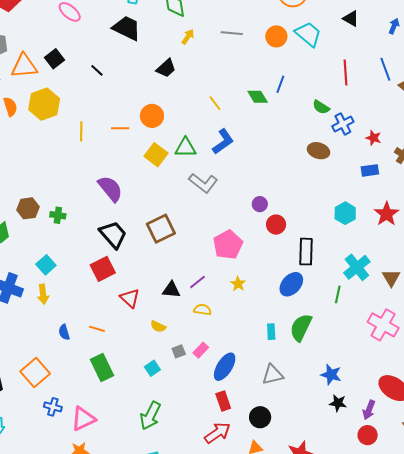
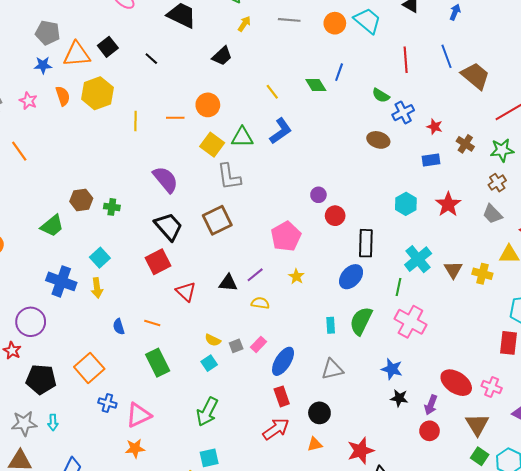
gray L-shape: (203, 183) -> (229, 177), moved, turned 44
pink cross: (383, 325) -> (410, 322), moved
yellow semicircle: (158, 326) -> (213, 340), moved

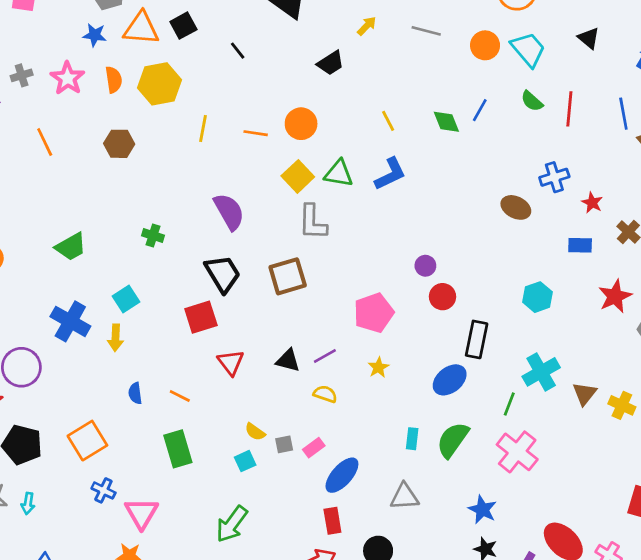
green semicircle: (381, 95) -> (532, 101), moved
pink star: (28, 101) -> (68, 78), size x1.4
brown hexagon: (81, 200) -> (119, 144), moved
red star: (448, 204) -> (615, 296), moved
pink triangle: (139, 415) -> (141, 513), turned -44

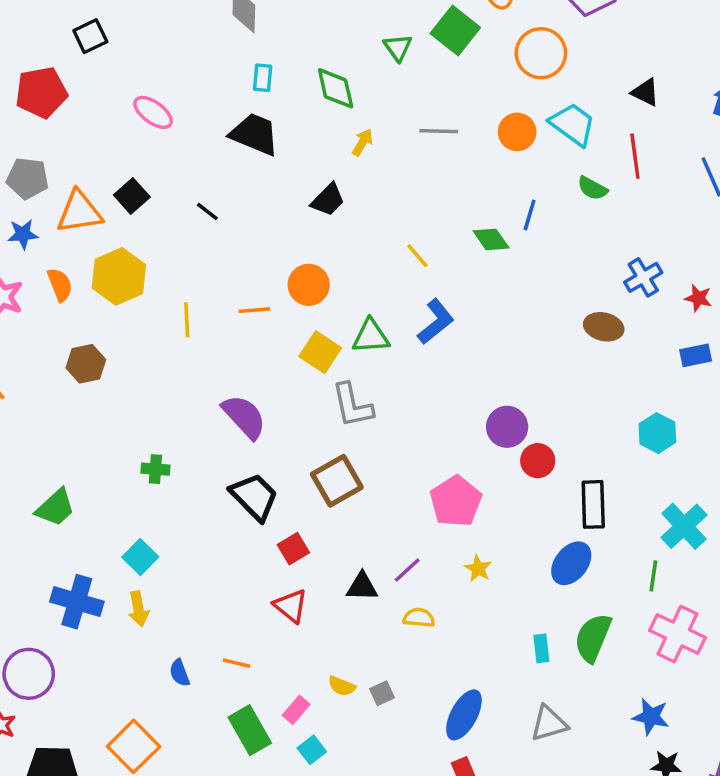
red line: (569, 109) -> (635, 156), moved
purple circle: (425, 266) -> (507, 427), size x1.5
red square: (201, 317) -> (293, 549), moved, size x0.7
pink rectangle: (314, 448) -> (296, 710), moved
cyan square: (245, 461) -> (312, 750), moved

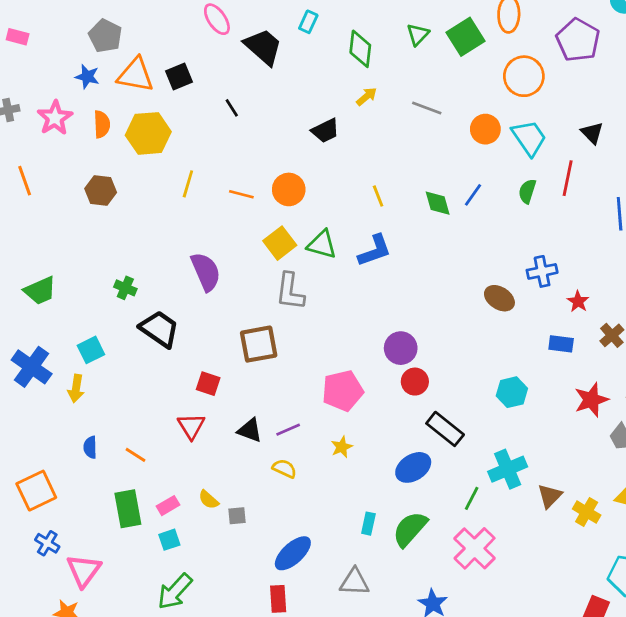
black trapezoid: (255, 134) -> (263, 47), moved
green semicircle: (592, 188) -> (527, 191), turned 60
black trapezoid: (254, 497) -> (159, 329), moved, turned -30
black rectangle: (593, 504) -> (445, 429), turned -69
red square: (293, 549) -> (208, 384), turned 30

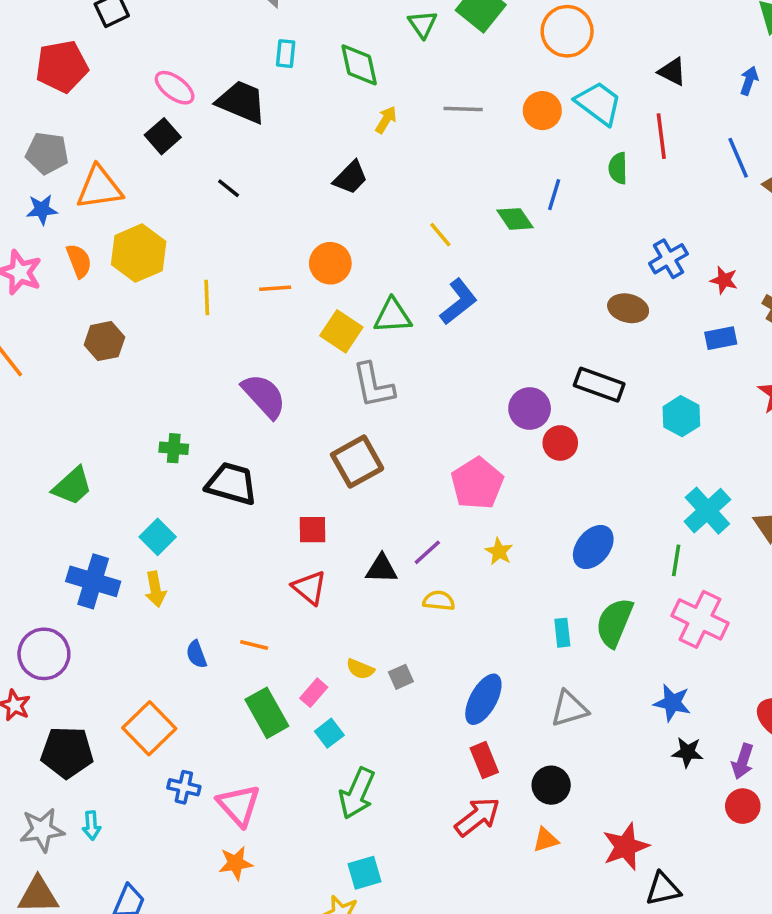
black square: (179, 76) -> (163, 136), moved
black rectangle: (445, 429) -> (599, 385), moved

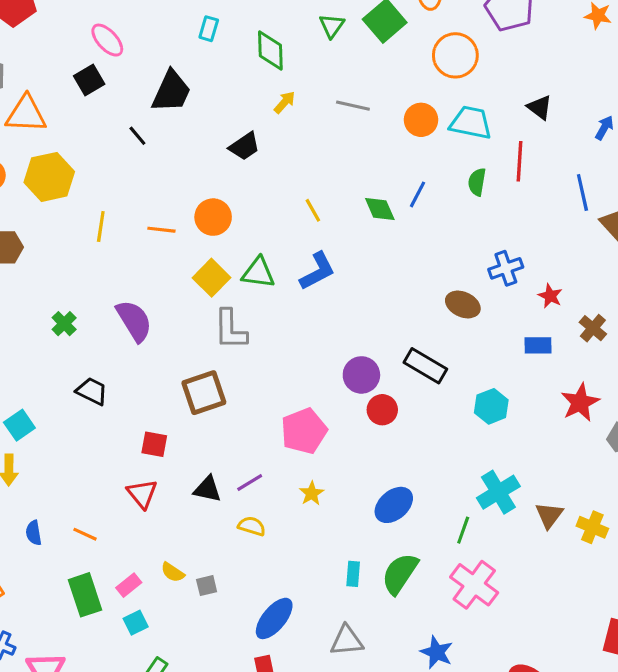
black trapezoid: (241, 102) -> (171, 92), moved, turned 81
cyan trapezoid: (598, 103) -> (471, 123), turned -36
green cross: (174, 448) -> (64, 324), moved, turned 30
black trapezoid: (232, 484) -> (92, 391), size x0.7

